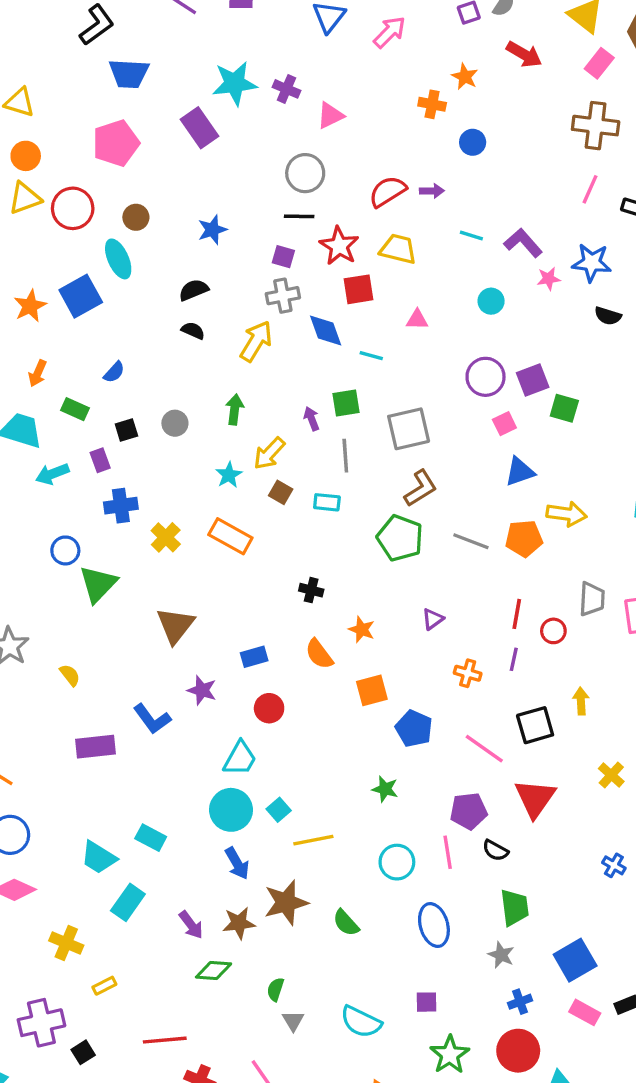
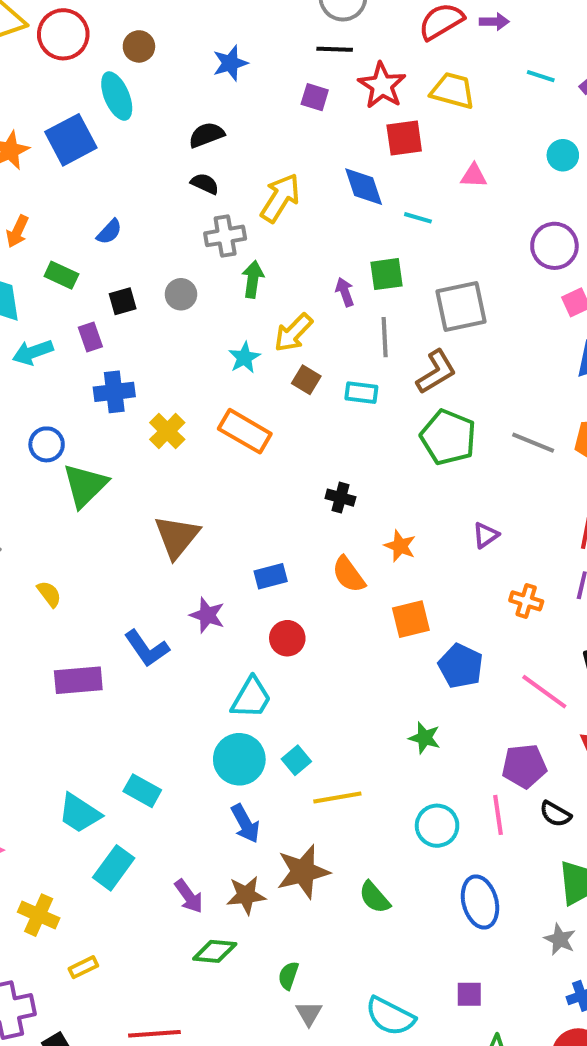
gray cross: (283, 296) -> (225, 236), moved
brown L-shape: (421, 488) -> (436, 372), moved

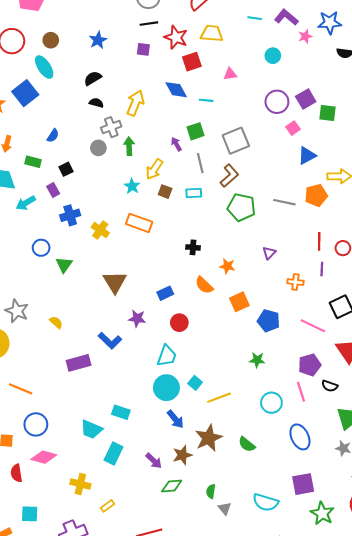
gray circle: (181, 294) -> (98, 148), moved
green triangle: (85, 485) -> (64, 265), size x0.7
purple square: (469, 994) -> (303, 484), size x1.6

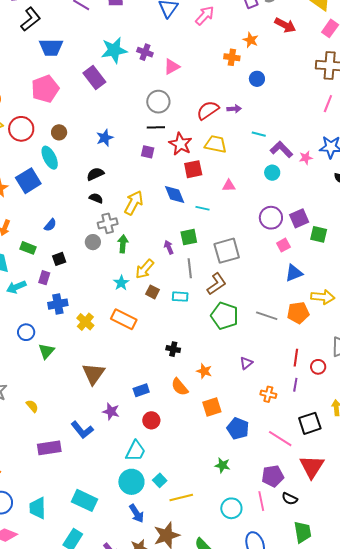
purple L-shape: (286, 17) -> (281, 149), moved
purple rectangle: (53, 190) -> (44, 278), turned 40
cyan rectangle: (121, 412) -> (85, 500), size x1.4
cyan trapezoid: (91, 429) -> (38, 508), moved, turned 60

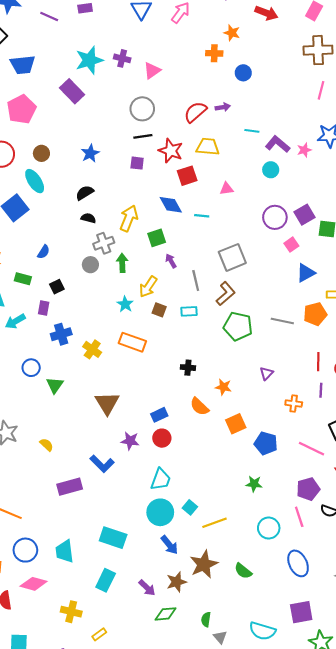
green square: (189, 237) -> (157, 238), moved
red circle: (151, 420) -> (162, 438), moved

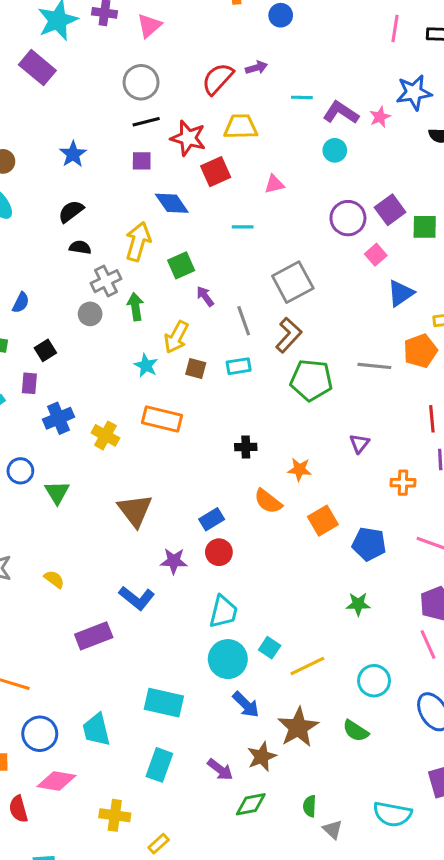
blue diamond: (171, 205) -> (172, 203), moved
cyan circle: (269, 528) -> (374, 681), moved

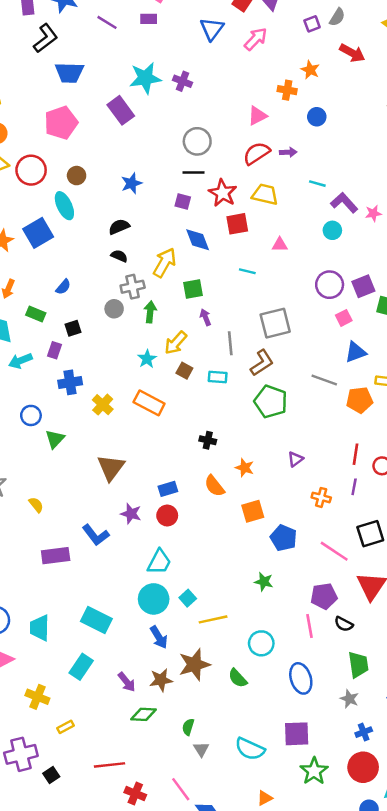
pink triangle: (149, 26) -> (257, 116), moved
gray line: (374, 366) -> (324, 380), moved

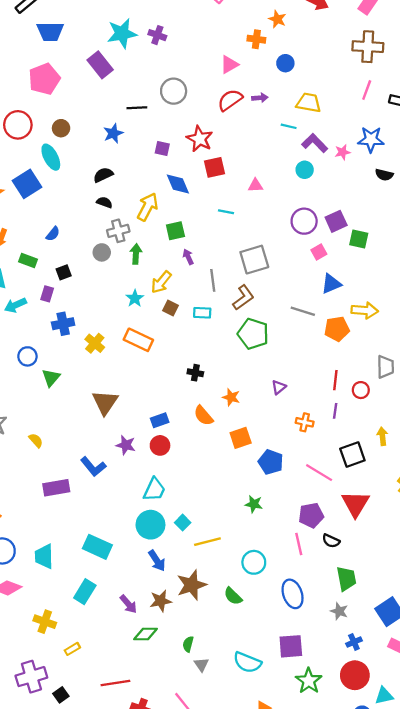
black line: (194, 172) -> (137, 108), moved
yellow trapezoid: (265, 194) -> (309, 103), moved

